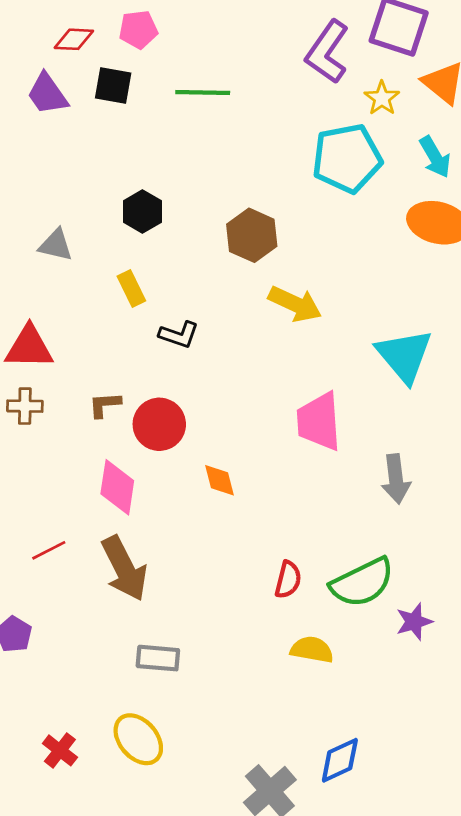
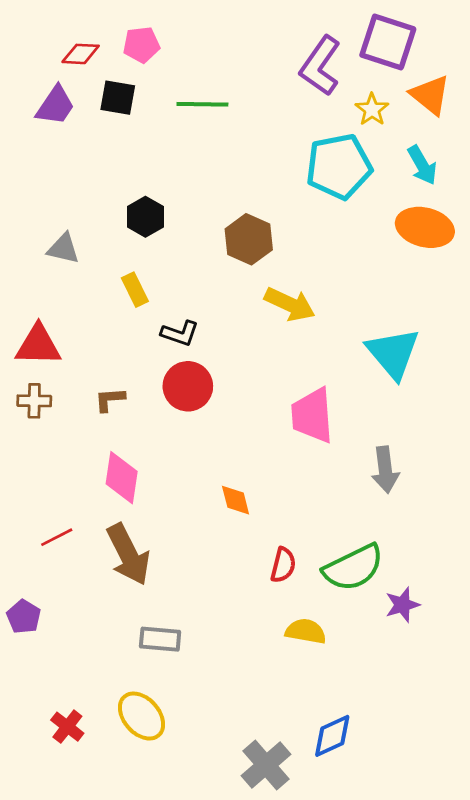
purple trapezoid: (47, 94) -> (55, 106), turned -111
red circle: (159, 424) -> (188, 386), moved
orange diamond: (219, 480) -> (236, 500), moved

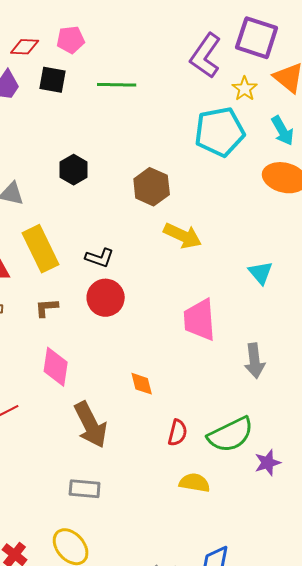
yellow rectangle: (135, 290) -> (41, 249), moved, size x1.8
cyan triangle: (393, 353) -> (261, 273), size x0.6
brown arrow: (128, 554) -> (91, 425), moved

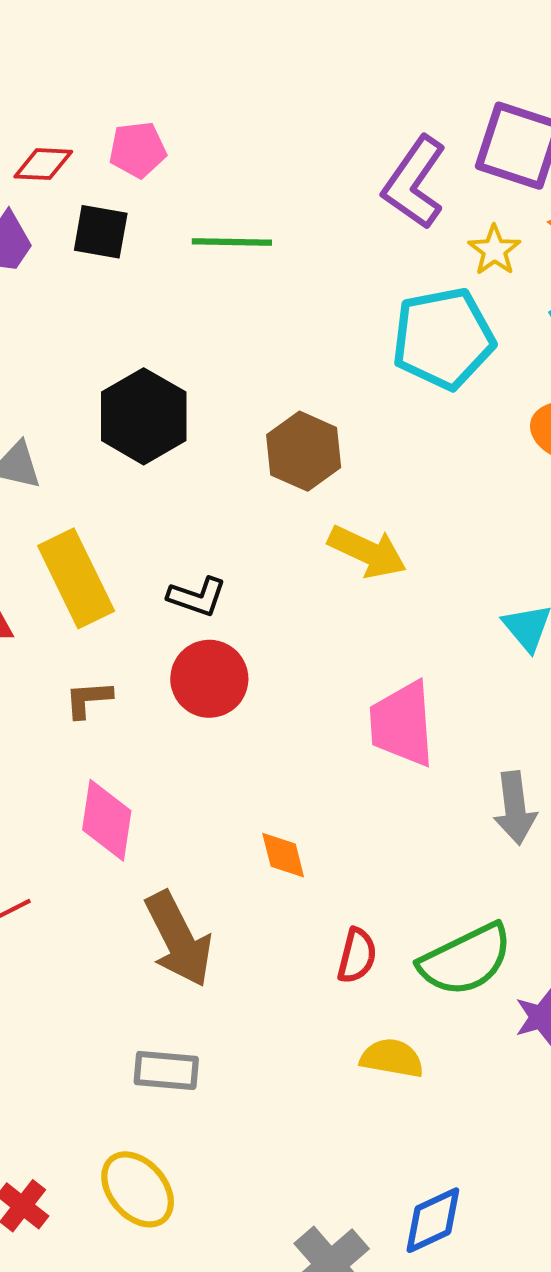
black hexagon: (74, 170) -> (144, 416), size x1.5

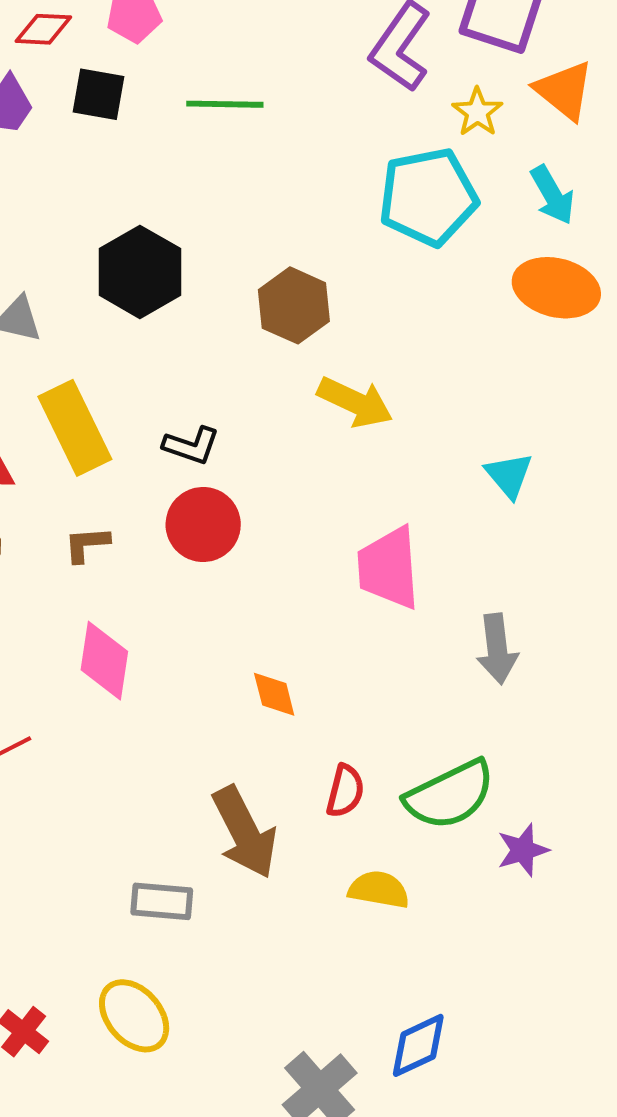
brown arrow: (179, 939) -> (245, 832), moved

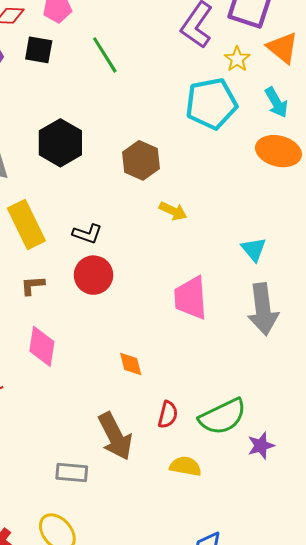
green line: (225, 104) -> (105, 55), turned 57
yellow arrow: (355, 402) -> (173, 211), size x0.7
gray arrow: (497, 649) -> (263, 309), moved, size x1.4

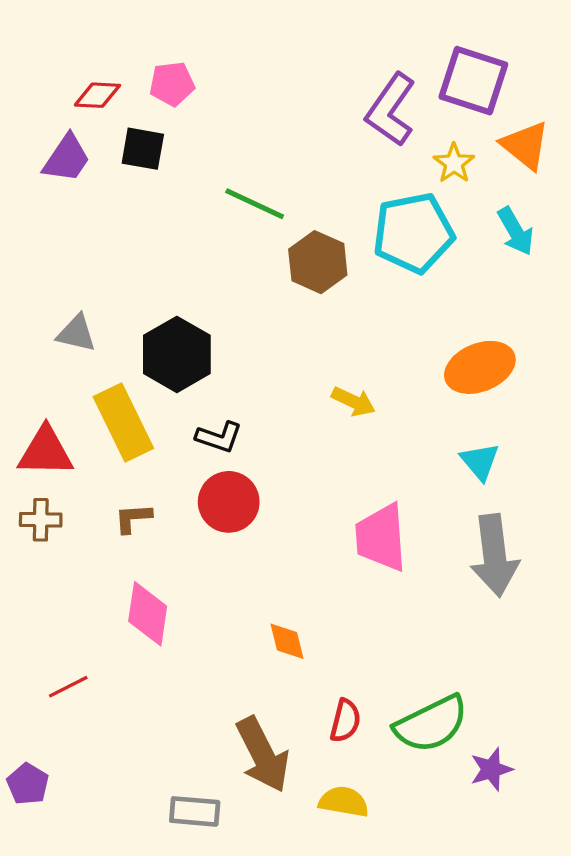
green line: (105, 55) -> (255, 204), moved, turned -33
black hexagon: (60, 143) -> (177, 354), moved
orange ellipse: (278, 151) -> (480, 367), moved, turned -36
brown hexagon: (141, 160) -> (318, 262), moved
yellow semicircle: (185, 466) -> (344, 802), moved

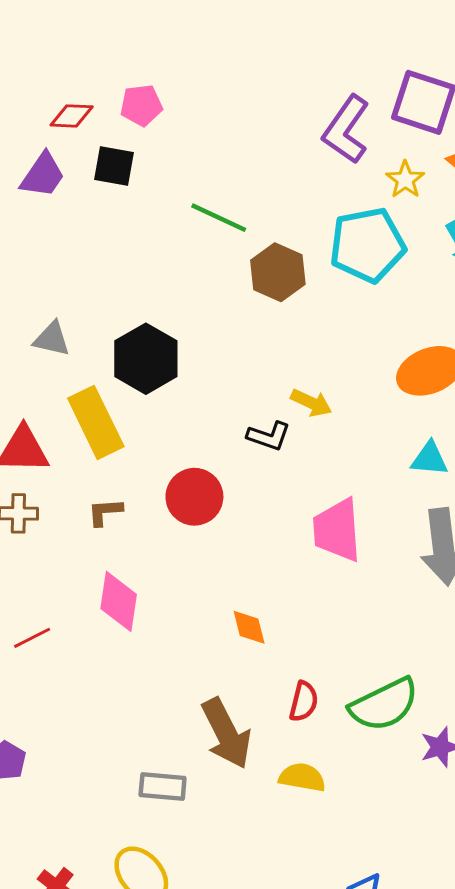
black L-shape: (219, 437) -> (269, 436), moved
cyan triangle: (480, 461) -> (430, 459), turned -45
red line: (68, 687) -> (32, 638), moved

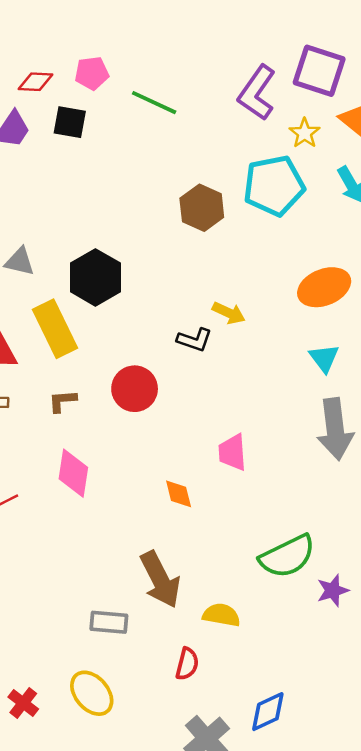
green line: (219, 218) -> (154, 103), moved
cyan triangle: (430, 459) -> (324, 358), turned 48
pink trapezoid: (337, 530) -> (232, 452), moved, size x0.7
red semicircle: (304, 702) -> (187, 664), moved

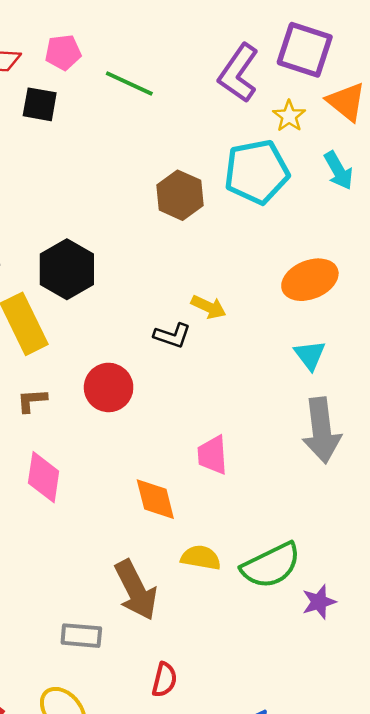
orange diamond: (179, 494) -> (155, 499), size x1.4
yellow semicircle: (221, 615) -> (201, 558), moved

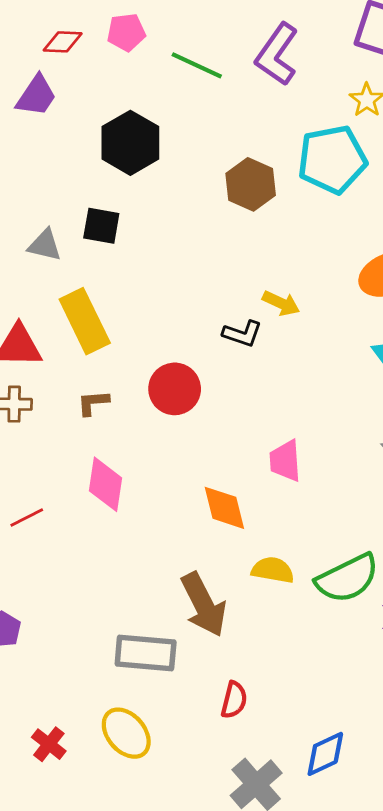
purple L-shape: (238, 73) -> (277, 54), moved
black square: (40, 104) -> (101, 226), moved
black hexagon: (67, 269) -> (130, 143), moved
gray rectangle: (81, 636) -> (146, 653), size x1.4

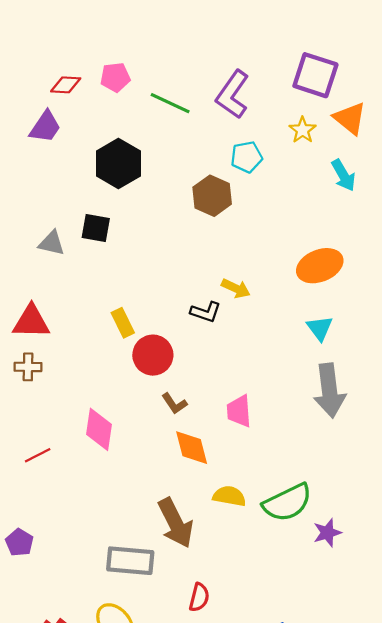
cyan pentagon: (332, 159) -> (247, 157), moved, size x0.6
yellow rectangle: (85, 321) -> (123, 323), moved, size x0.6
brown L-shape: (93, 403) -> (174, 404), moved, turned -120

